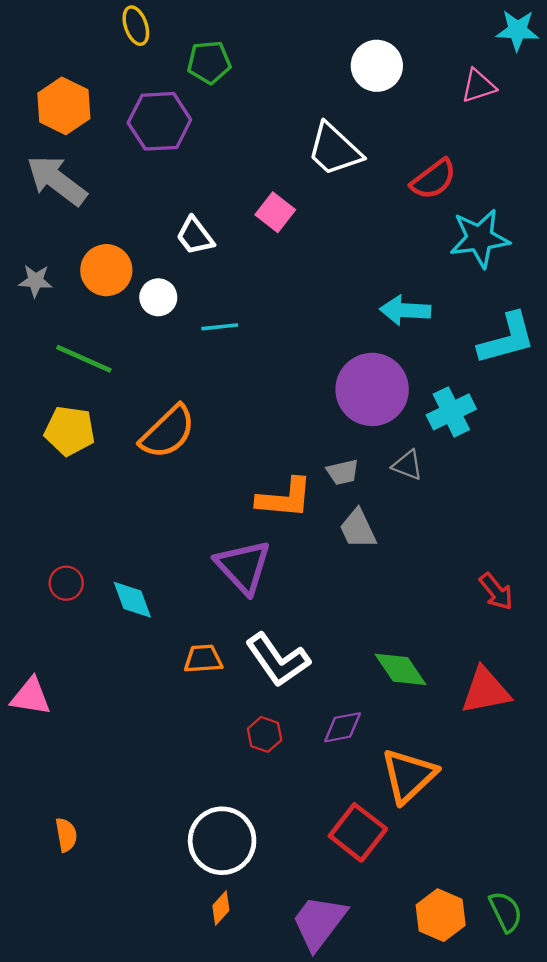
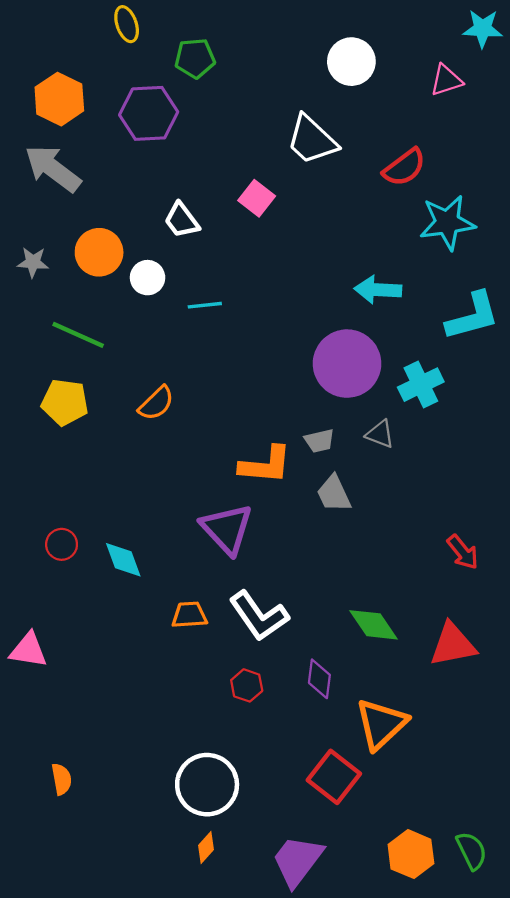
orange semicircle: (168, 432) -> (156, 403), size x0.7
purple diamond: (343, 727) -> (319, 679), turned -72

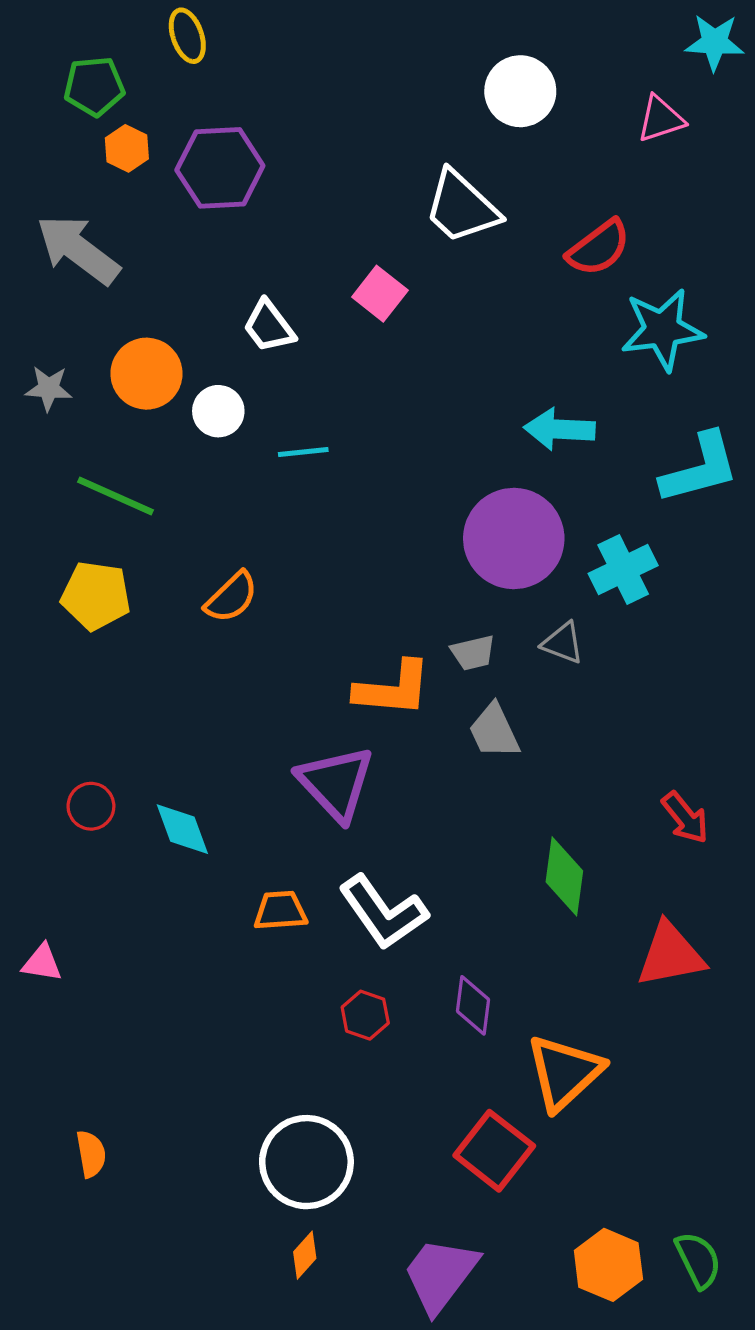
green pentagon: (195, 58) -> (94, 86), moved
orange hexagon: (59, 99) -> (127, 148), moved, size x0.6
green diamond: (373, 625) -> (564, 876), moved, turned 42
pink triangle: (28, 650) -> (42, 963), size x0.7

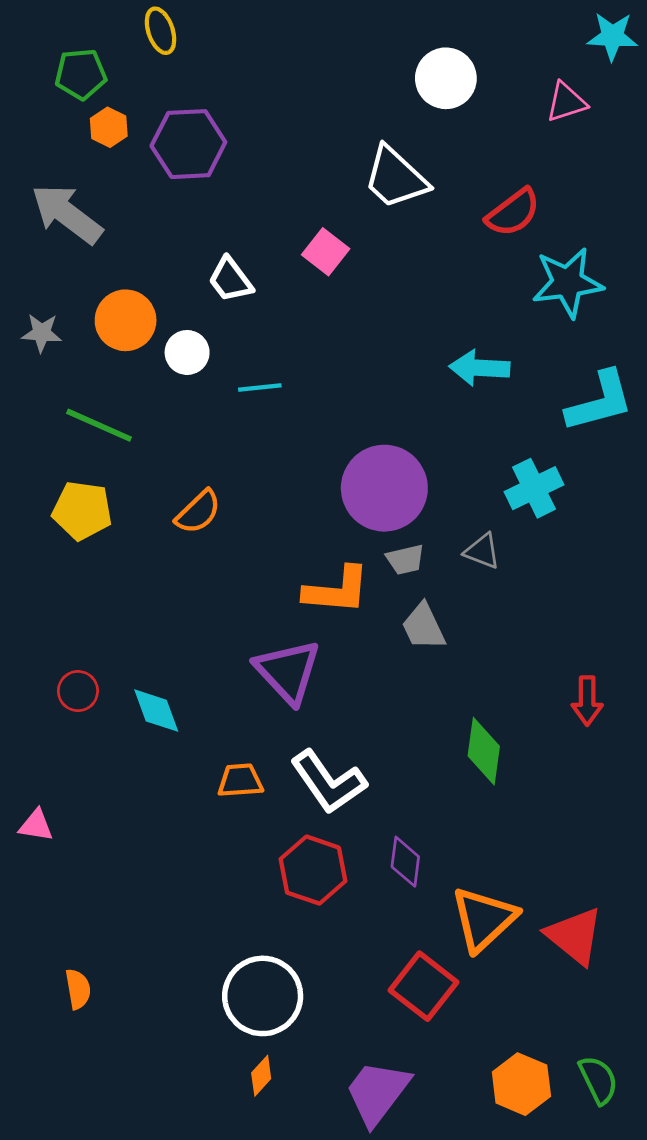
purple circle: (514, 538) -> (384, 488), moved
red arrow: (685, 818) -> (587, 701), turned 39
red triangle: (670, 955) -> (575, 936), moved, turned 50
red hexagon: (365, 1015) -> (313, 870), size x1.6

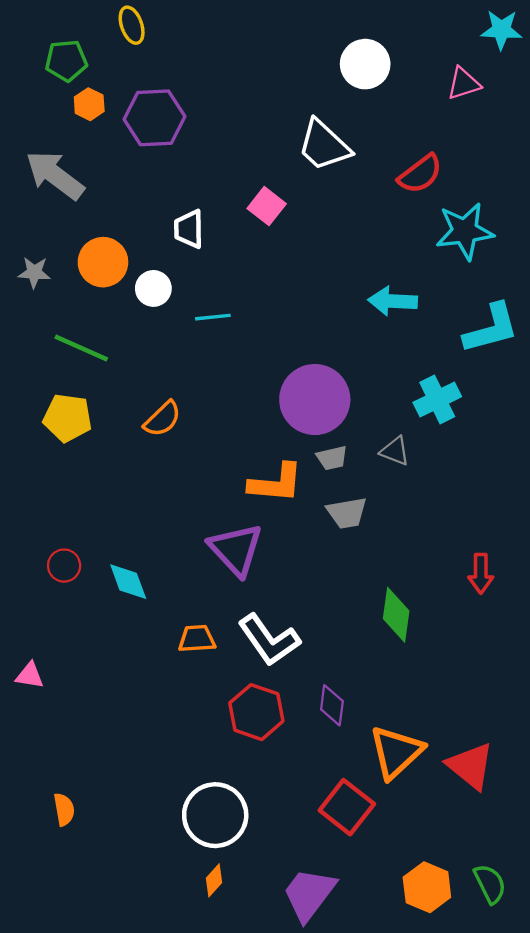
white trapezoid: (230, 280) -> (189, 229), turned 36
gray trapezoid: (423, 627) -> (347, 513), turned -75

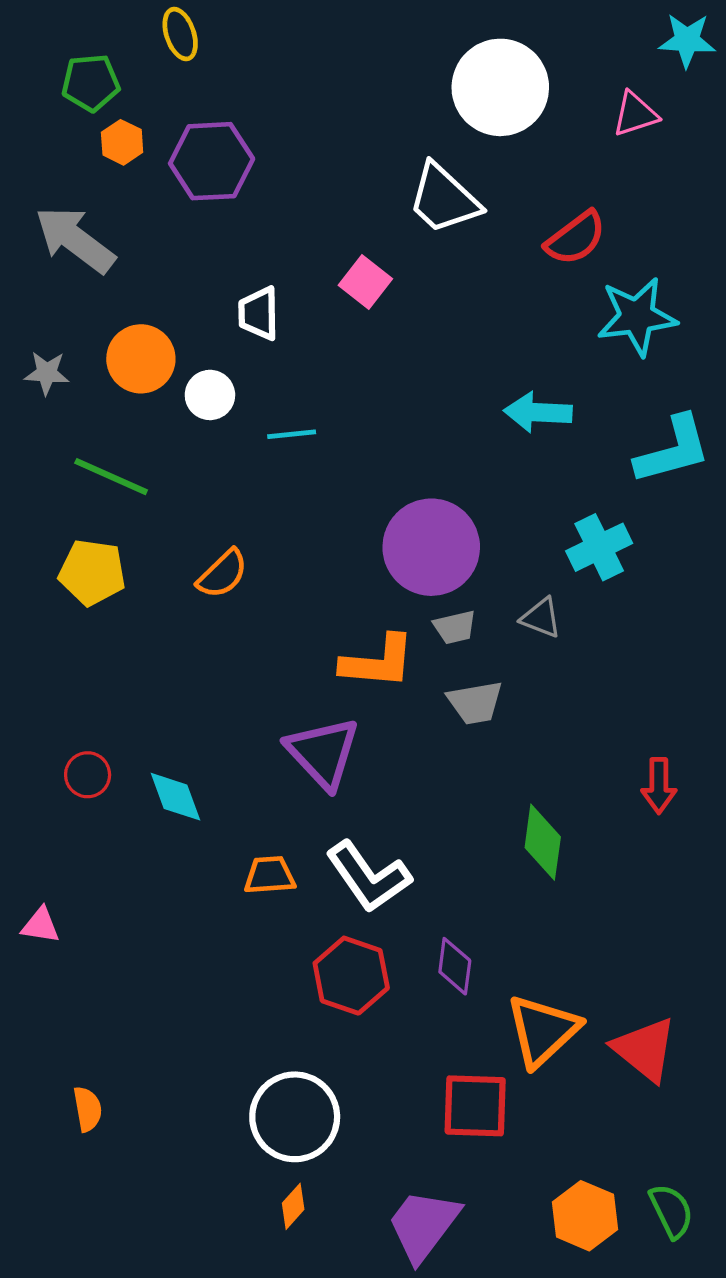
white circle: (365, 64) -> (500, 87), size x1.4
red square: (347, 807) -> (475, 1106), turned -36

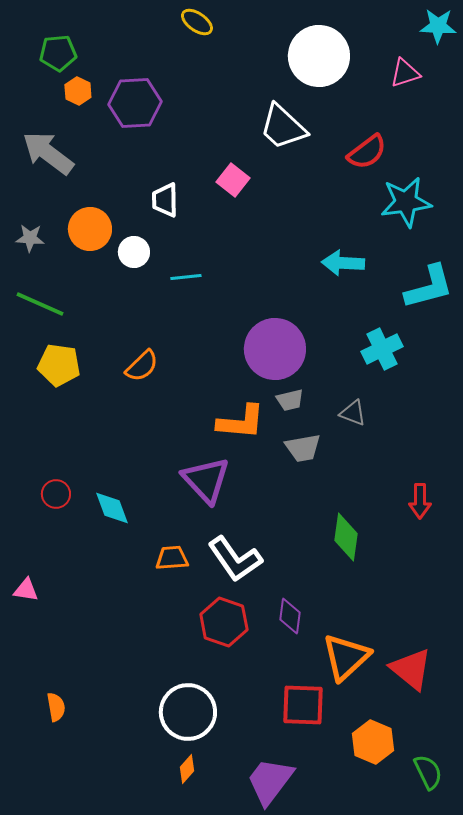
yellow ellipse: (180, 34) -> (197, 22), moved, turned -36
green line: (111, 477) -> (40, 304), moved
gray triangle: (541, 618) -> (353, 413), moved
orange hexagon: (585, 1216) -> (373, 742), moved

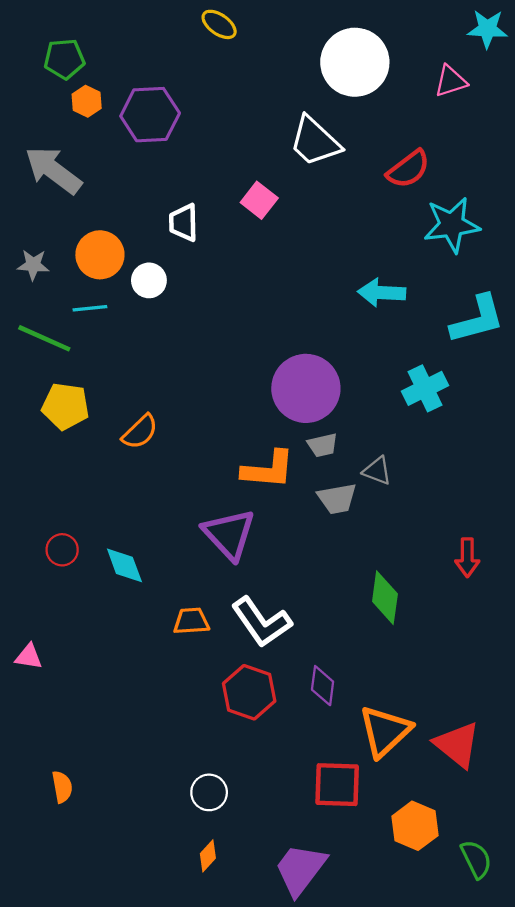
cyan line: (186, 277) -> (90, 308), moved
orange semicircle: (142, 366) -> (140, 432), moved
gray triangle: (353, 413) -> (377, 471), moved
white circle: (188, 712) -> (209, 792), size x0.6

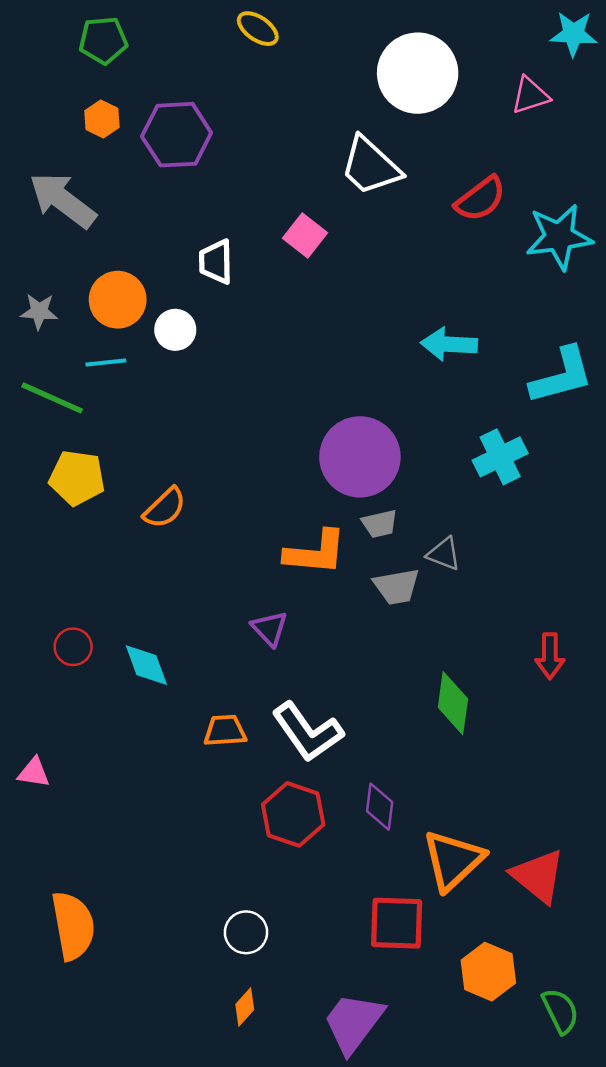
green pentagon: (64, 59) -> (103, 40), moved
cyan star: (452, 225) -> (559, 237), moved
purple triangle: (229, 534) -> (270, 628), size x0.6
orange semicircle: (62, 787) -> (73, 926), size x1.8

